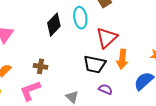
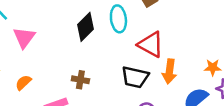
red triangle: (107, 38) -> (151, 45), turned -50
brown cross: (41, 66) -> (80, 80), moved

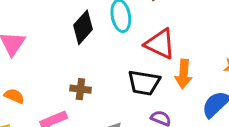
orange semicircle: (23, 83) -> (14, 96), turned 70

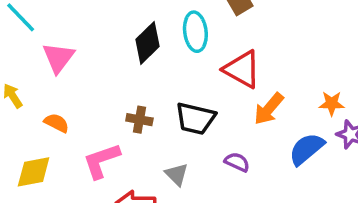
orange arrow: (184, 74) -> (269, 109), turned 32
black trapezoid: (144, 83) -> (195, 118), moved

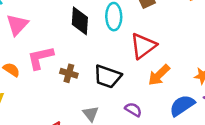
black diamond: (148, 43) -> (80, 21), turned -48
red triangle: (242, 69) -> (143, 46), turned 48
pink L-shape: (101, 161) -> (40, 58), moved

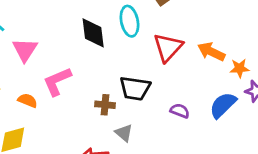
brown cross: (69, 73) -> (105, 105), moved
orange arrow: (159, 75) -> (211, 52), moved, turned 80
purple semicircle: (133, 110) -> (180, 111), moved

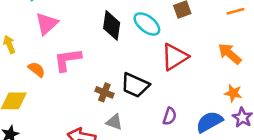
cyan ellipse: (129, 21) -> (147, 24), turned -56
orange arrow: (211, 52) -> (230, 54), moved
purple semicircle: (180, 111) -> (170, 116), turned 72
gray triangle: (124, 133) -> (114, 122), turned -36

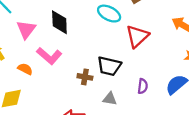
black diamond: (112, 25) -> (59, 22), moved
pink L-shape: (68, 60) -> (49, 56), turned -120
gray triangle: (114, 122) -> (110, 99), moved

